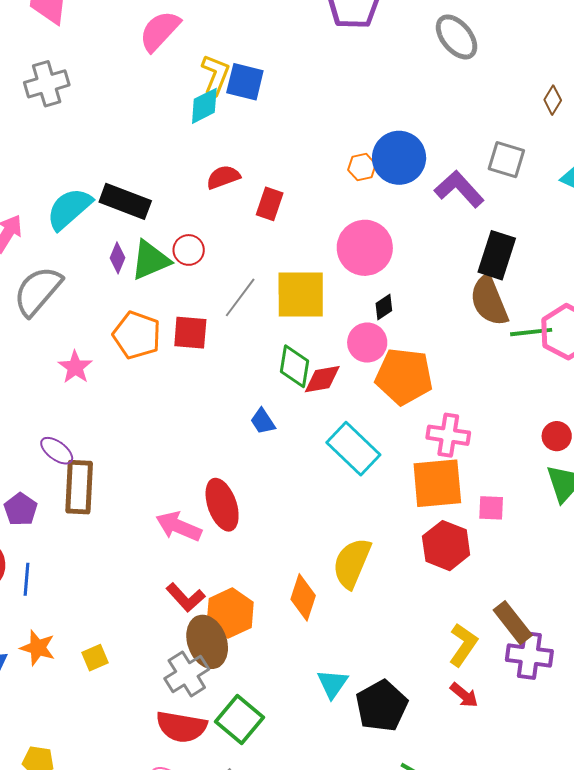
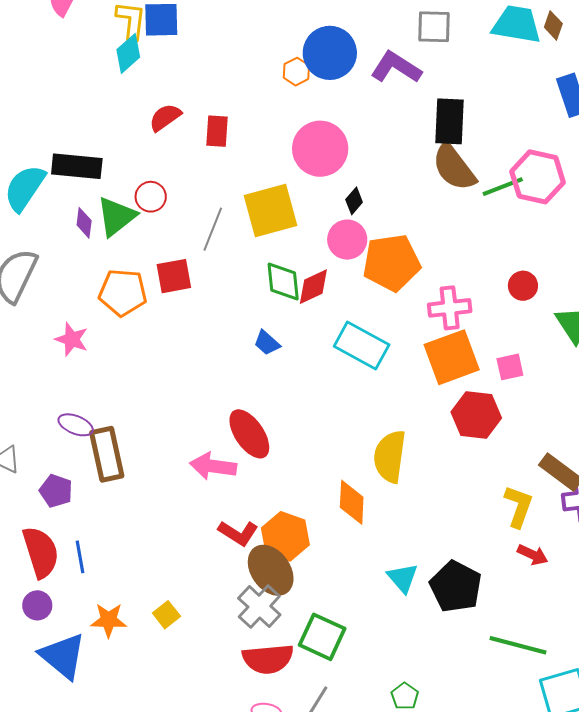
red circle: (557, 436) -> (523, 286), moved

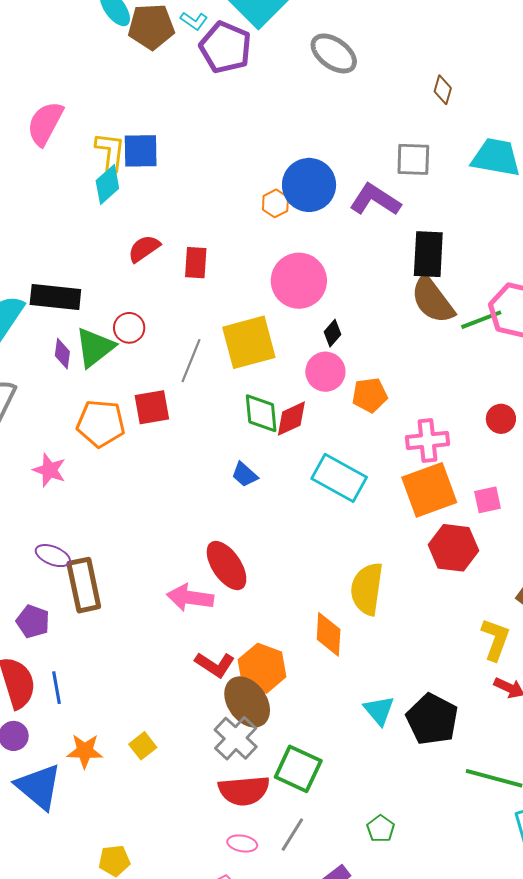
orange pentagon: (392, 263) -> (370, 395), size x0.6

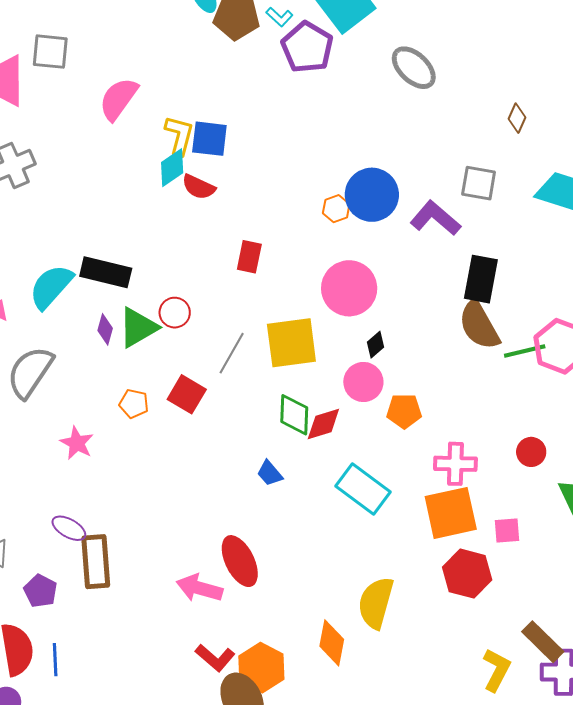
red semicircle: (144, 249) -> (199, 187), moved, turned -128
red square: (152, 407) -> (187, 394), turned 33
orange pentagon: (101, 423) -> (134, 404), size x0.6

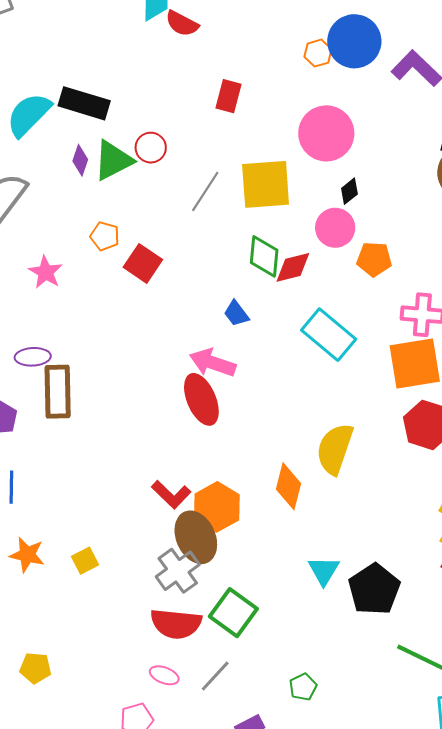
red square: (187, 394) -> (143, 263), moved
purple ellipse: (69, 528) -> (33, 357), turned -36
pink arrow: (199, 588) -> (213, 363), moved

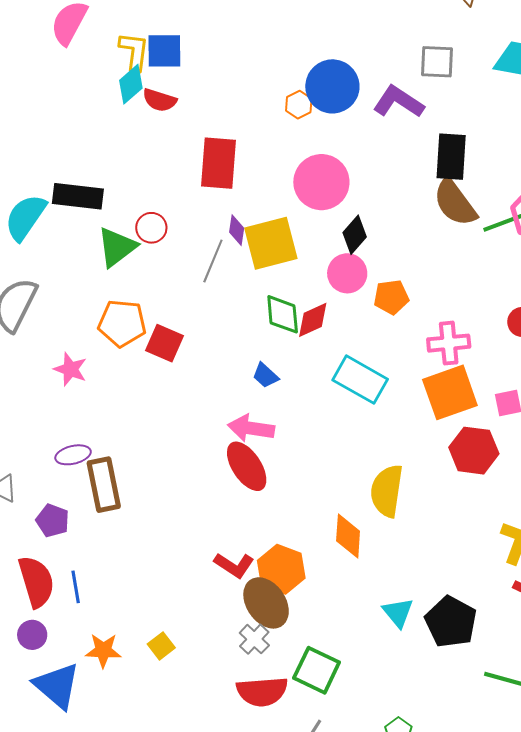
red rectangle: (228, 96) -> (219, 163), size x1.6
purple diamond: (80, 160) -> (237, 230), moved
black diamond: (349, 191) -> (355, 235), size x1.4
orange pentagon: (105, 236) -> (122, 323), size x1.6
gray cross: (178, 571) -> (254, 639), size x0.7

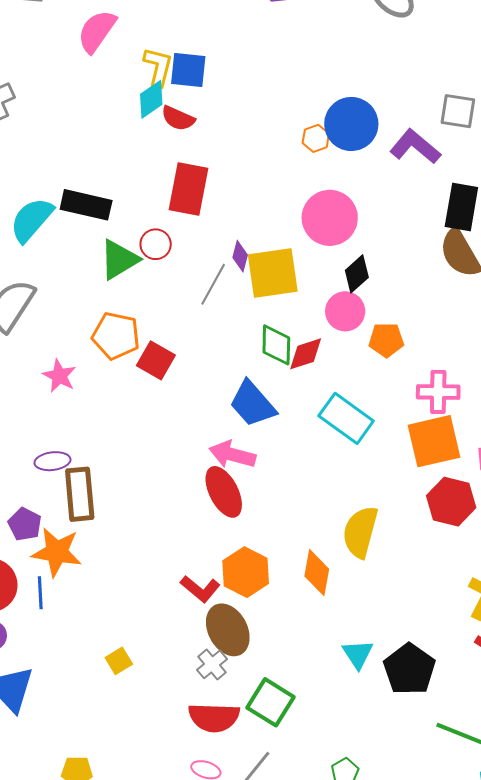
red rectangle: (219, 163) -> (189, 189), moved
blue trapezoid: (265, 376) -> (252, 404), size x1.8
orange hexagon: (281, 569) -> (246, 572), moved
orange star: (103, 651) -> (57, 552), moved, size x1.4

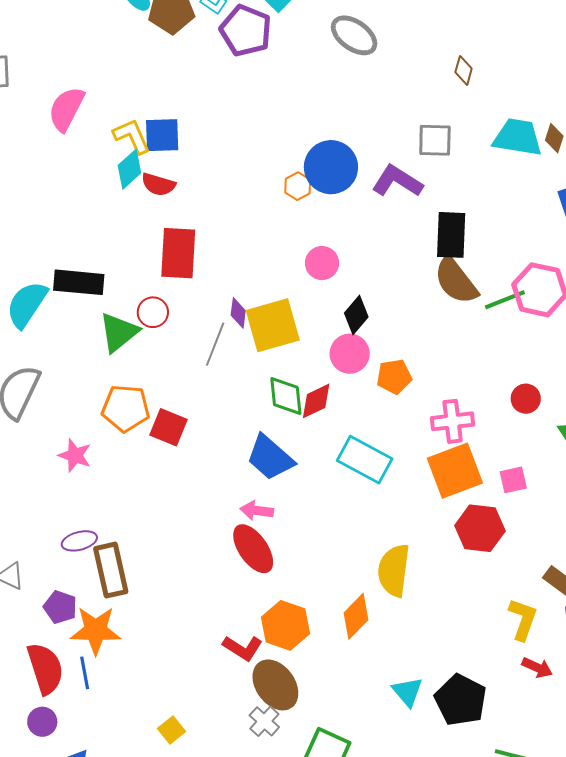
yellow L-shape: (158, 67) -> (132, 136), turned -30
pink circle: (330, 218) -> (322, 263), size x0.6
pink arrow: (232, 455) -> (257, 511), size x0.7
orange diamond: (317, 573) -> (356, 616), turned 42

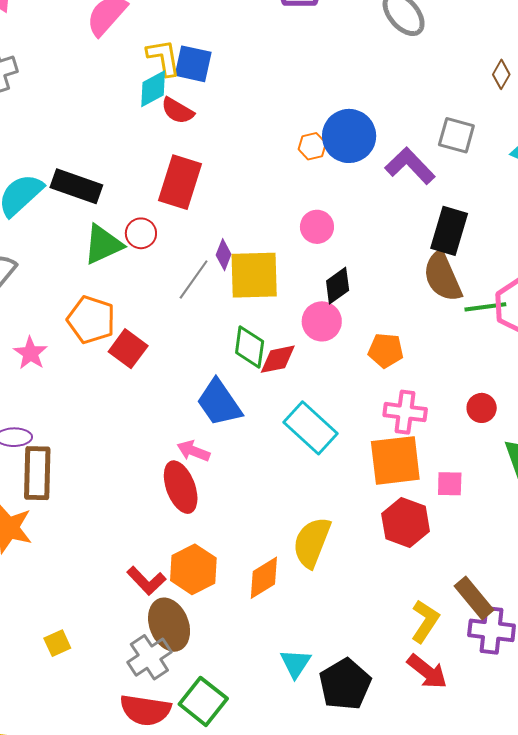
orange pentagon: (394, 377) -> (386, 350), moved
red arrow: (537, 668) -> (427, 672), size x1.4
gray cross: (264, 721) -> (149, 657), size x1.4

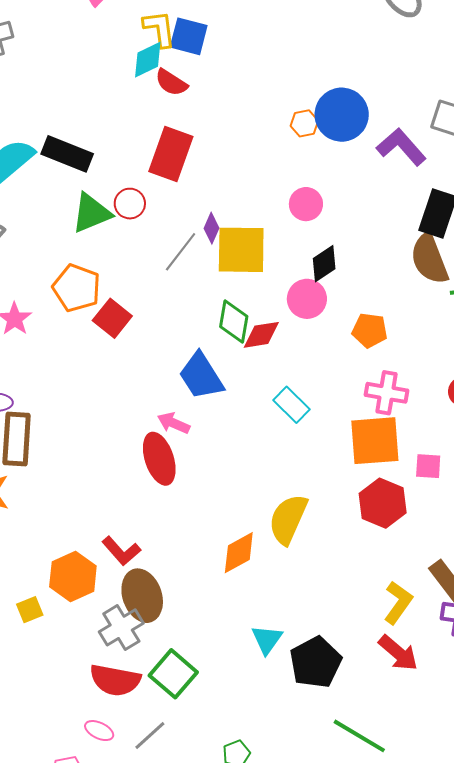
cyan rectangle: (311, 428) -> (291, 405), size x0.7
orange hexagon: (193, 569) -> (73, 576), moved

